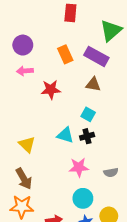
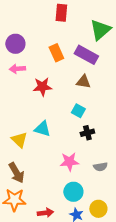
cyan triangle: (65, 135) -> (42, 129), moved
black cross: (87, 136) -> (87, 133), moved

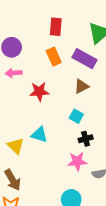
red rectangle: (61, 13) -> (56, 27), moved
brown triangle: (83, 82) -> (81, 86), turned -35
pink star: (69, 162) -> (77, 161), moved

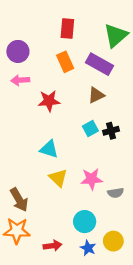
cyan square: (76, 116) -> (90, 128), turned 32
black cross: (86, 139) -> (111, 131), moved
yellow triangle: (16, 146) -> (58, 178), moved

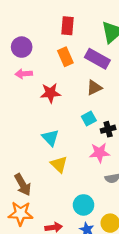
black cross: (111, 131) -> (108, 129), moved
cyan triangle: (49, 149) -> (50, 138), turned 30
pink star: (91, 179) -> (100, 153), moved

